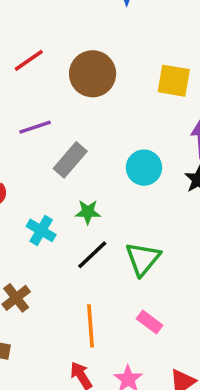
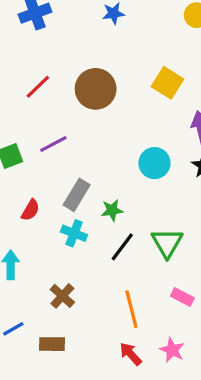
yellow square: (174, 81) -> (167, 83), turned 32
gray rectangle: (70, 160) -> (77, 195), moved

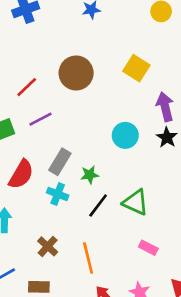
red line: (38, 87) -> (27, 87), moved
red semicircle: (30, 210) -> (21, 174), size x1.6
green triangle: (167, 243) -> (136, 202), turned -36
orange line: (131, 309) -> (88, 258), moved

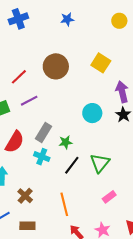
green triangle: (136, 202) -> (100, 163), turned 45
brown cross: (48, 246) -> (25, 196), moved
pink rectangle: (148, 248) -> (109, 197), turned -64

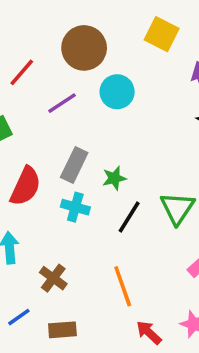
purple line: (29, 101) -> (62, 103), moved
cyan circle: (92, 113) -> (117, 92), moved

